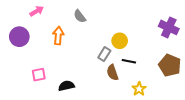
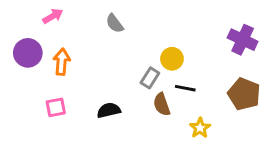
orange arrow: (58, 36) -> (62, 62), moved
black semicircle: (66, 86) -> (109, 110), moved

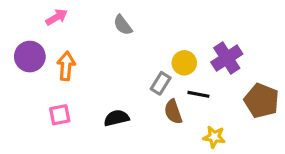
purple cross: (243, 40) -> (227, 58), moved, turned 32
yellow star: (200, 128) -> (214, 137), turned -30

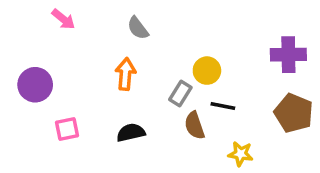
pink arrow: (57, 17) -> (63, 19), turned 70
purple circle: (30, 57) -> (35, 85), moved
purple cross: (227, 58) -> (288, 55), moved, turned 32
orange arrow: (66, 66) -> (125, 74), moved

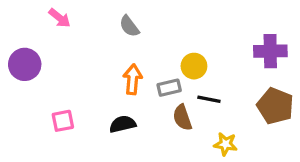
orange arrow: (125, 74) -> (133, 79), moved
purple circle: (35, 85) -> (25, 64), moved
gray rectangle: (180, 94) -> (169, 88), turned 45

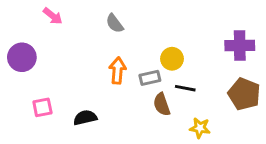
pink square: (63, 121) -> (42, 107), moved
black semicircle: (123, 124) -> (85, 118), moved

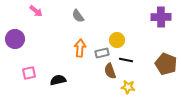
purple cross: (240, 46) -> (161, 17), moved
yellow star: (200, 128) -> (128, 87), moved

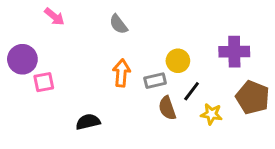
purple cross: (161, 17) -> (234, 52), moved
black line: (126, 60) -> (192, 91), turned -64
pink square: (29, 73) -> (44, 82), moved
yellow star: (128, 87) -> (211, 114), moved

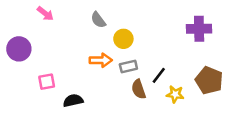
purple cross: (234, 52) -> (199, 29), moved
yellow circle: (178, 61) -> (123, 39), moved
orange arrow: (121, 73) -> (101, 60), turned 85
pink square: (44, 82) -> (47, 82), moved

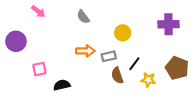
yellow circle: (123, 39) -> (123, 33), moved

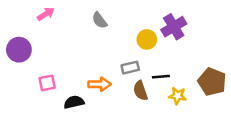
pink arrow: (38, 11) -> (46, 14), turned -72
purple cross: (169, 24) -> (174, 27), moved, turned -30
orange arrow: (85, 51) -> (100, 84), moved
black line: (134, 64) -> (161, 77), turned 48

